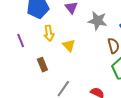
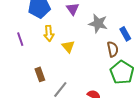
brown rectangle: (42, 65) -> (40, 74), moved

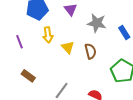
brown semicircle: (113, 49) -> (90, 51), moved
brown rectangle: (40, 74) -> (28, 76), moved, turned -32

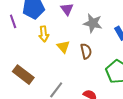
purple line: (20, 42) -> (13, 21), moved
brown rectangle: (28, 76) -> (23, 75), size x1.5

